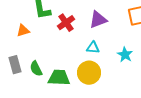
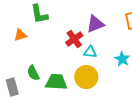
red cross: (66, 23) -> (74, 39), moved
gray rectangle: (15, 65) -> (12, 87), moved

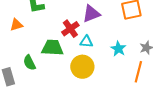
green trapezoid: (56, 82) -> (52, 48), moved

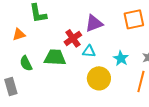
green semicircle: (29, 63) -> (26, 63), moved
yellow circle: (82, 67) -> (99, 78), moved

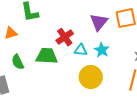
purple triangle: (94, 23) -> (99, 22), moved, turned -30
cyan star: (121, 58) -> (102, 50), moved

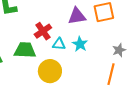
purple triangle: (99, 22) -> (77, 16), turned 42
yellow circle: (91, 77) -> (50, 71), moved

